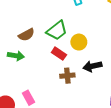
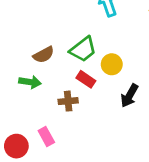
black arrow: (92, 66) -> (129, 96), turned -48
brown cross: (67, 76) -> (68, 101), moved

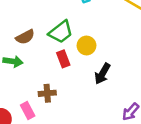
red rectangle: (86, 79) -> (63, 59), turned 35
brown cross: (68, 101) -> (47, 93), moved

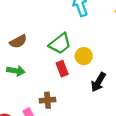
brown semicircle: (25, 37) -> (18, 41), moved

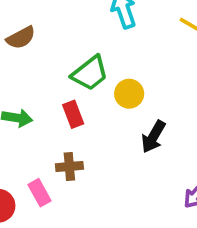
brown semicircle: (18, 41) -> (21, 38), moved
red rectangle: (62, 69) -> (73, 114), moved

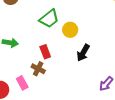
red rectangle: (73, 114) -> (45, 52), moved
brown cross: (69, 167) -> (38, 69), turned 32

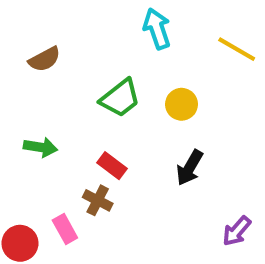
yellow circle: (70, 30) -> (182, 104), moved
red rectangle: (45, 52) -> (112, 166), turned -32

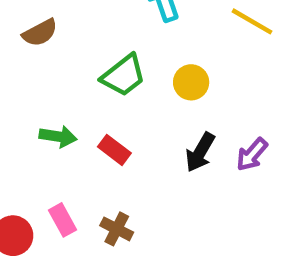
green arrow: (40, 147) -> (58, 136), moved
brown cross: (98, 200) -> (117, 229), moved
purple arrow: (237, 231) -> (252, 154), moved

